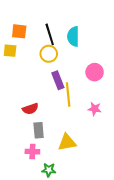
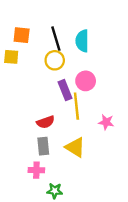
pink circle: (95, 72) -> (86, 81), moved
red semicircle: (30, 109) -> (46, 122), moved
yellow triangle: (67, 142) -> (75, 147), moved, turned 42

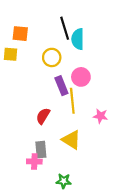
black line: (56, 39) -> (65, 28), moved
red semicircle: (46, 122) -> (43, 116), turned 140
gray rectangle: (43, 146) -> (41, 150), moved
green star: (55, 191) -> (64, 181), moved

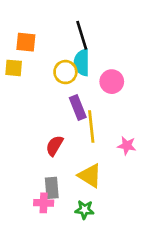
cyan semicircle: (78, 39) -> (82, 62), moved
pink circle: (81, 77) -> (112, 82), moved
green star: (64, 181) -> (85, 210), moved

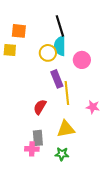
yellow triangle: (90, 176) -> (66, 129), turned -42

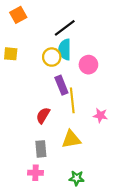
black line: (60, 26) -> (65, 28), turned 70
orange square: (19, 31) -> (18, 15), moved, turned -35
pink cross: (32, 149) -> (35, 173), moved
green star: (62, 154) -> (77, 178), moved

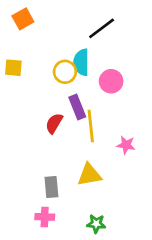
black line: (65, 28) -> (102, 28), moved
red semicircle: (43, 115) -> (54, 123), moved

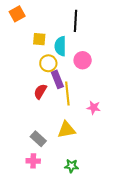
black line: (102, 28) -> (75, 21), turned -50
yellow square: (13, 68) -> (39, 39), moved
yellow circle: (65, 72) -> (48, 63), moved
gray rectangle: (51, 187) -> (38, 139), turned -42

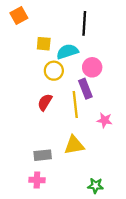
cyan semicircle: (60, 46) -> (67, 52), turned 72
purple rectangle: (57, 79) -> (85, 89), moved
gray rectangle: (38, 139) -> (43, 155), turned -49
green star: (71, 166) -> (96, 186), moved

